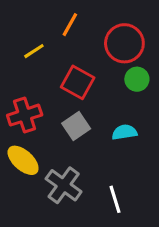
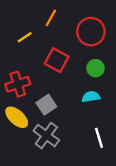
green circle: (137, 79) -> (95, 68), moved
gray square: (76, 126) -> (46, 105), moved
white line: (115, 199) -> (99, 138), moved

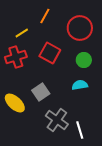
red cross: (18, 84) -> (16, 57), moved
gray cross: (46, 136) -> (57, 120), moved
white line: (99, 138) -> (80, 130), moved

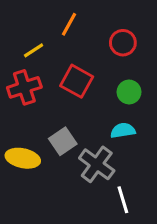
red circle: (80, 28) -> (123, 43), size x0.7
yellow ellipse: (15, 103) -> (23, 158), turned -30
gray cross: (57, 120) -> (97, 164), moved

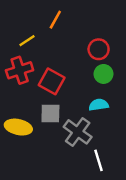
red circle: (123, 43) -> (99, 49), moved
red square: (77, 81) -> (52, 81), moved
gray square: (63, 141) -> (50, 113), turned 35

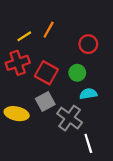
orange line: (55, 20) -> (49, 30), moved
green circle: (104, 74) -> (77, 73), moved
gray square: (50, 113) -> (45, 101), turned -30

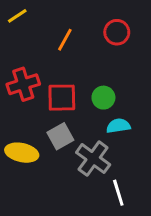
yellow line: (24, 36) -> (17, 16), moved
red circle: (88, 44) -> (117, 32), moved
red square: (46, 73) -> (62, 98), turned -30

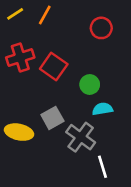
orange line: (65, 40) -> (45, 15), moved
red cross: (23, 84) -> (20, 58), moved
red square: (62, 98) -> (54, 67), moved, turned 36

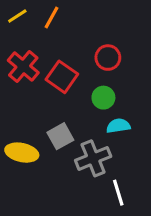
red circle: (101, 28) -> (108, 58), moved
red cross: (20, 58) -> (23, 66), turned -32
gray cross: (81, 137) -> (93, 158), turned 32

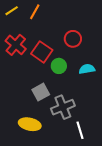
green circle: (103, 98) -> (59, 66), moved
cyan semicircle: (118, 126) -> (87, 69), moved
yellow ellipse: (22, 153) -> (30, 124), moved

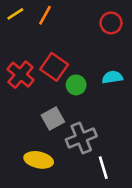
red circle: (73, 39) -> (111, 23), moved
red cross: (16, 45) -> (21, 75), moved
cyan semicircle: (87, 69) -> (112, 77), moved

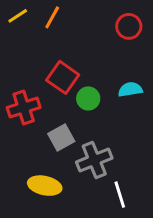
red cross: (21, 75) -> (24, 107), moved, turned 32

